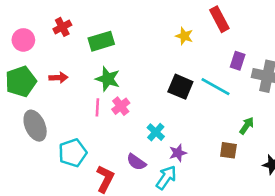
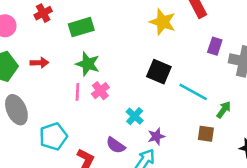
yellow star: (184, 36) -> (163, 22), size x1.5
cyan line: (215, 87) -> (193, 92), moved

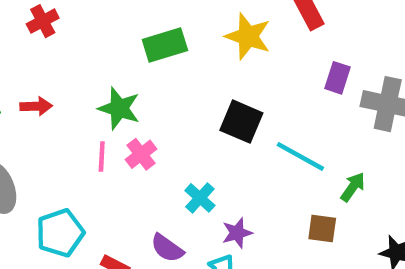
green rectangle: (81, 27) -> (165, 45), moved

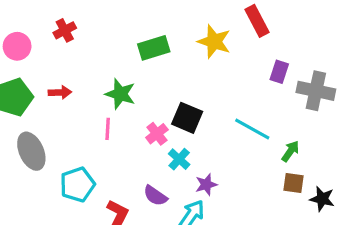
black square: (241, 122) -> (187, 118), moved
pink cross: (141, 154) -> (157, 134), moved
brown square: (322, 229) -> (294, 183), moved

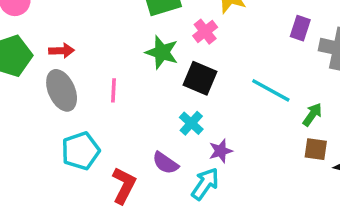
green star: (120, 94) -> (162, 52), moved
pink cross: (157, 134) -> (205, 32), moved
gray ellipse: (31, 151) -> (62, 90), moved

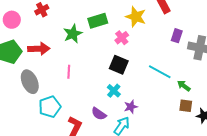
red arrow: (62, 51) -> (39, 49), size x1.5
green star: (162, 52) -> (73, 34), moved, turned 30
gray ellipse: (62, 90) -> (30, 82), moved
green arrow: (312, 115) -> (184, 86), turned -88

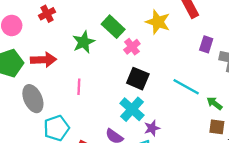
green rectangle: (98, 21) -> (113, 27), turned 60
pink cross: (122, 38) -> (132, 47), moved
cyan cross: (114, 91) -> (132, 109), size x1.5

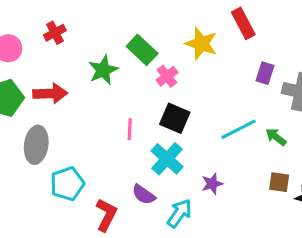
pink line: (79, 87) -> (130, 129), moved
cyan line: (186, 87) -> (239, 129), turned -56
gray ellipse: (33, 99) -> (36, 145), turned 32
green arrow: (214, 103) -> (276, 137), moved
purple star: (152, 128) -> (212, 184), moved

